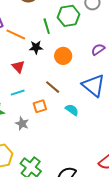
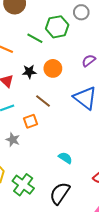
green line: (47, 26) -> (35, 38), turned -42
black star: (36, 47) -> (29, 72), moved
cyan semicircle: (72, 110) -> (65, 158), moved

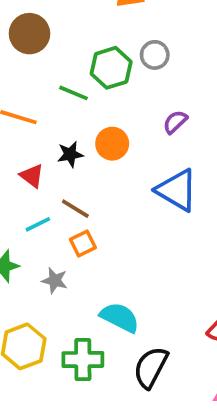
gray circle: (81, 12) -> (155, 55), moved
brown line: (43, 101) -> (75, 209), moved
cyan semicircle: (65, 158) -> (120, 317), moved, size x1.5
green cross: (23, 185) -> (83, 360), turned -30

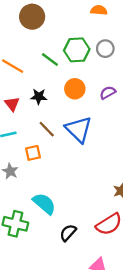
orange circle: (112, 144) -> (75, 89), moved
blue triangle: (177, 190) -> (79, 129), moved
brown line: (75, 209) -> (47, 129), moved
black semicircle: (151, 367) -> (68, 233), moved, size x0.7

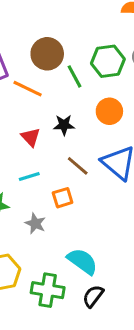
brown circle: (32, 17) -> (47, 54), moved
green line: (50, 60) -> (74, 76), turned 30
black semicircle: (68, 233) -> (93, 296), moved

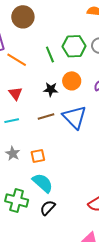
brown circle: (47, 54) -> (23, 17), moved
black star: (64, 125) -> (51, 89), moved
brown line: (78, 166) -> (46, 117), turned -63
orange square: (63, 198) -> (38, 156), moved

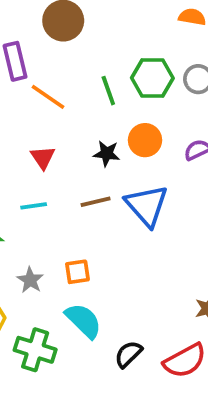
gray star: (13, 154) -> (30, 280), moved
black semicircle: (48, 208) -> (128, 354), moved

